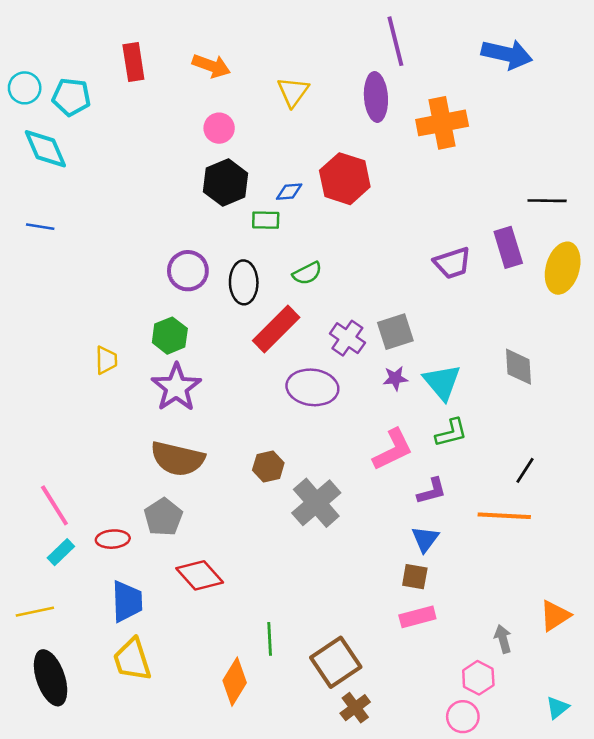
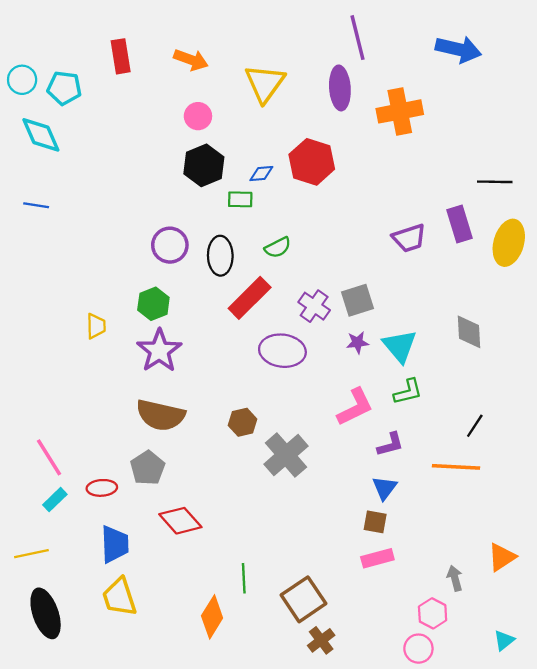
yellow triangle: (293, 92) -> (265, 83), size x1.4

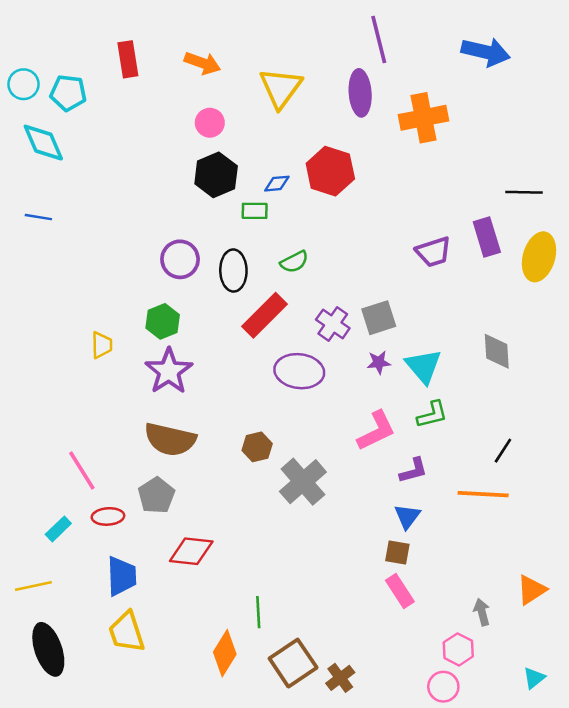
pink line: (49, 457) -> (82, 471), moved
red diamond: (180, 521) -> (191, 551), turned -42
pink rectangle: (377, 558) -> (400, 591), turned 72
brown square: (304, 599) -> (293, 663), moved

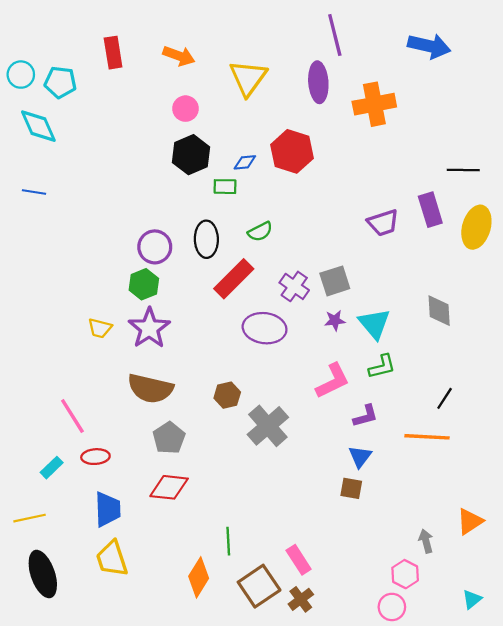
purple circle: (180, 259) -> (155, 247), moved
yellow trapezoid: (102, 345) -> (100, 328), moved, turned 105
gray pentagon: (156, 495) -> (169, 438), moved
pink rectangle: (400, 591) -> (299, 560), moved

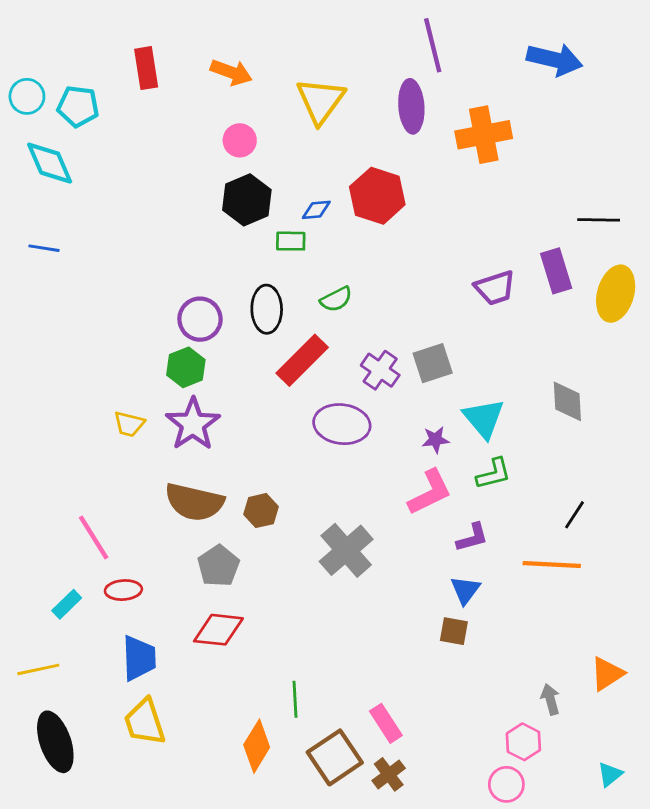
purple star: (335, 320) -> (435, 440), moved
brown hexagon: (227, 395) -> (261, 511), moved

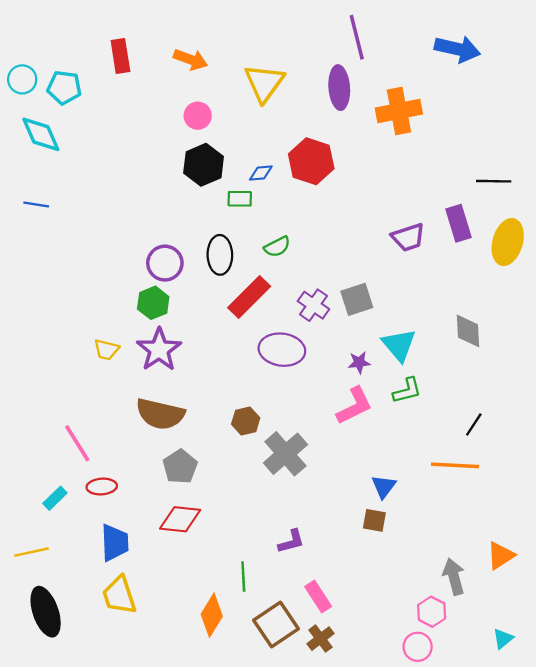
brown hexagon: (261, 511) -> (246, 421), moved
purple L-shape: (472, 538) -> (291, 541), moved
gray arrow: (550, 699) -> (454, 577), size x1.4

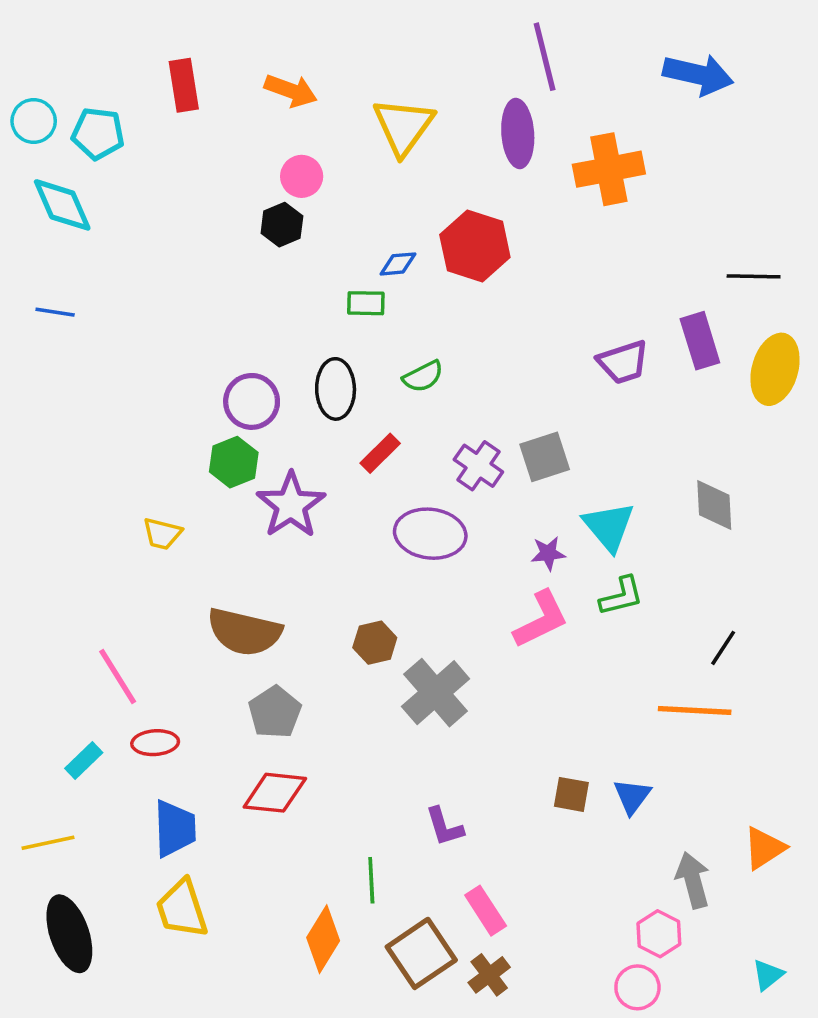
black hexagon: (204, 165) -> (282, 225), moved, size x0.7
red rectangle: (249, 297) -> (380, 453), size x0.6
purple star: (159, 350) -> (291, 505), moved
blue triangle: (384, 487) -> (632, 796), moved
purple L-shape: (291, 541) -> (445, 827), turned 88

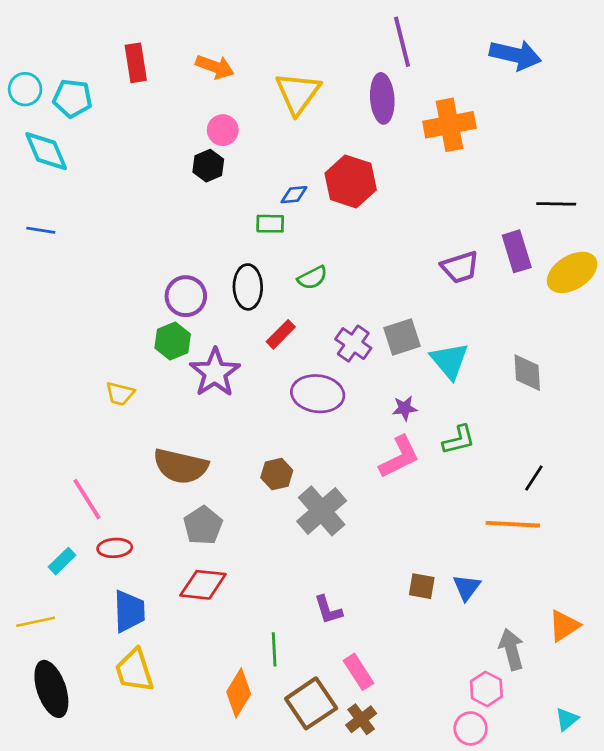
yellow ellipse: (775, 369) -> (572, 272), turned 42
cyan triangle: (609, 526) -> (449, 361), moved

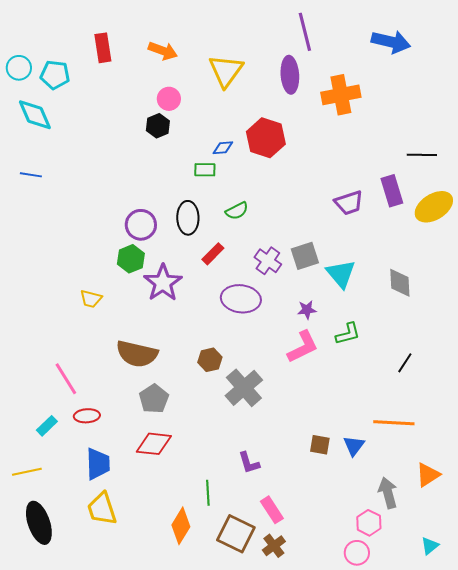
orange line: (513, 524) -> (394, 423), moved
brown square: (311, 703) -> (236, 534), turned -30

